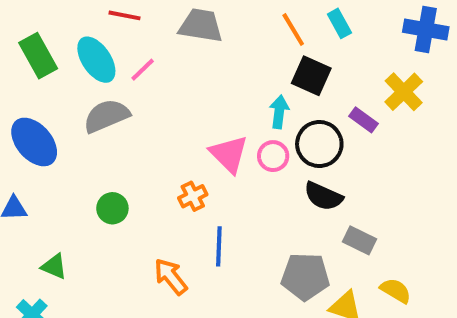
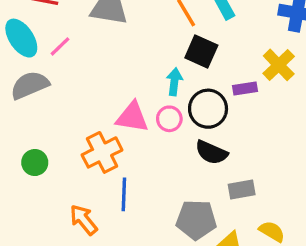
purple rectangle: (364, 120) -> (245, 89), turned -45
pink triangle: (229, 154) -> (132, 117), turned -36
orange cross: (193, 196) -> (102, 152), size x1.6
gray rectangle: (360, 240) -> (242, 189), turned -36

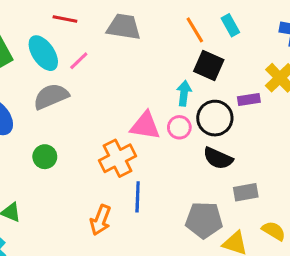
green circle: (35, 163) -> (45, 157), moved
orange arrow: (84, 220) -> (100, 220), turned -120

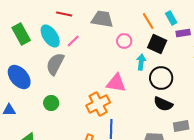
gray semicircle: (51, 96) -> (55, 64), turned -40
purple rectangle: (249, 99) -> (183, 33), moved
pink circle: (179, 127) -> (124, 41), moved

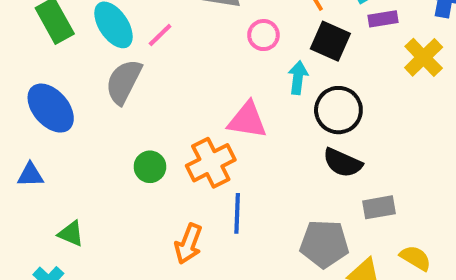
green circle: (51, 103) -> (150, 167), moved

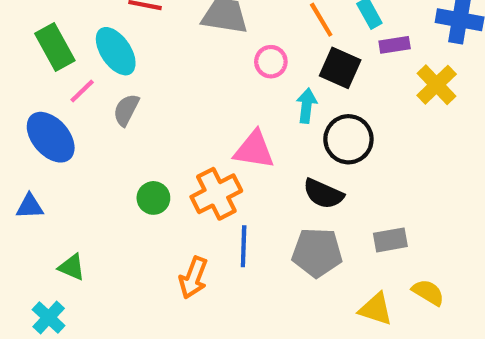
pink line: (160, 35) -> (82, 91), moved
gray semicircle: (124, 82) -> (126, 110), size x0.7
black semicircle: (343, 163) -> (323, 194), moved
gray pentagon: (324, 244) -> (317, 252), moved

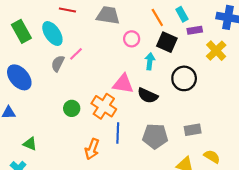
pink line: (82, 91) -> (76, 54), moved
black circle: (348, 139) -> (184, 78), moved
orange cross: (216, 194) -> (104, 106), turned -30
black semicircle: (323, 194) -> (148, 96), moved

